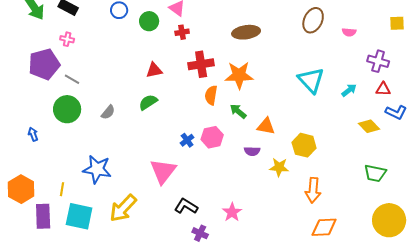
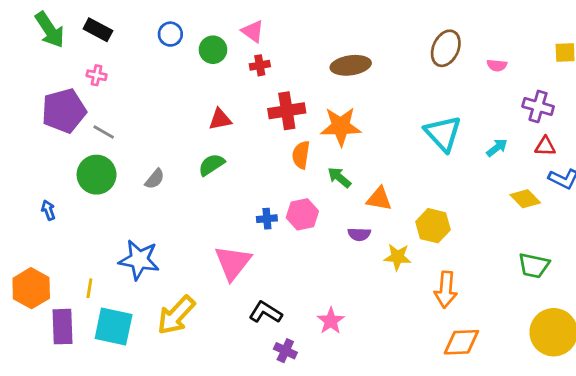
blue cross: (187, 140) -> (267, 219), turned 32

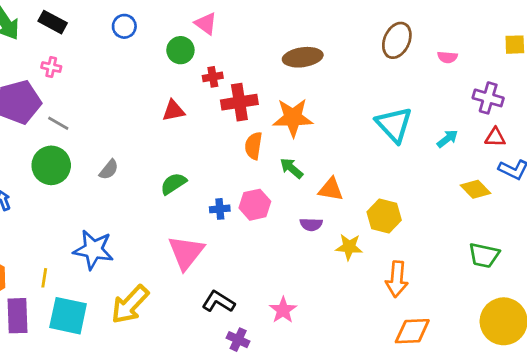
green circle: (213, 50) -> (180, 50), moved
red cross: (260, 65) -> (213, 77), moved
green semicircle: (212, 165) -> (173, 184), moved

